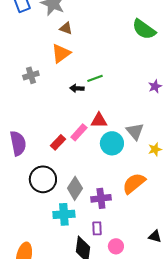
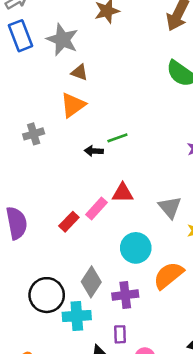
cyan circle: (112, 143) -> (136, 248), moved
black circle: (43, 179) -> (47, 295), moved

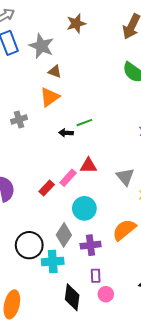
cyan circle: (136, 248) -> (84, 208), moved
purple rectangle: (120, 334) -> (96, 276), moved

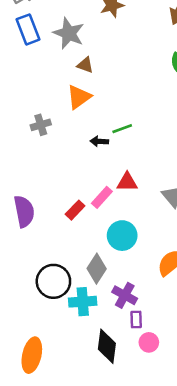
purple cross: (91, 245) -> (125, 295), moved, turned 36

